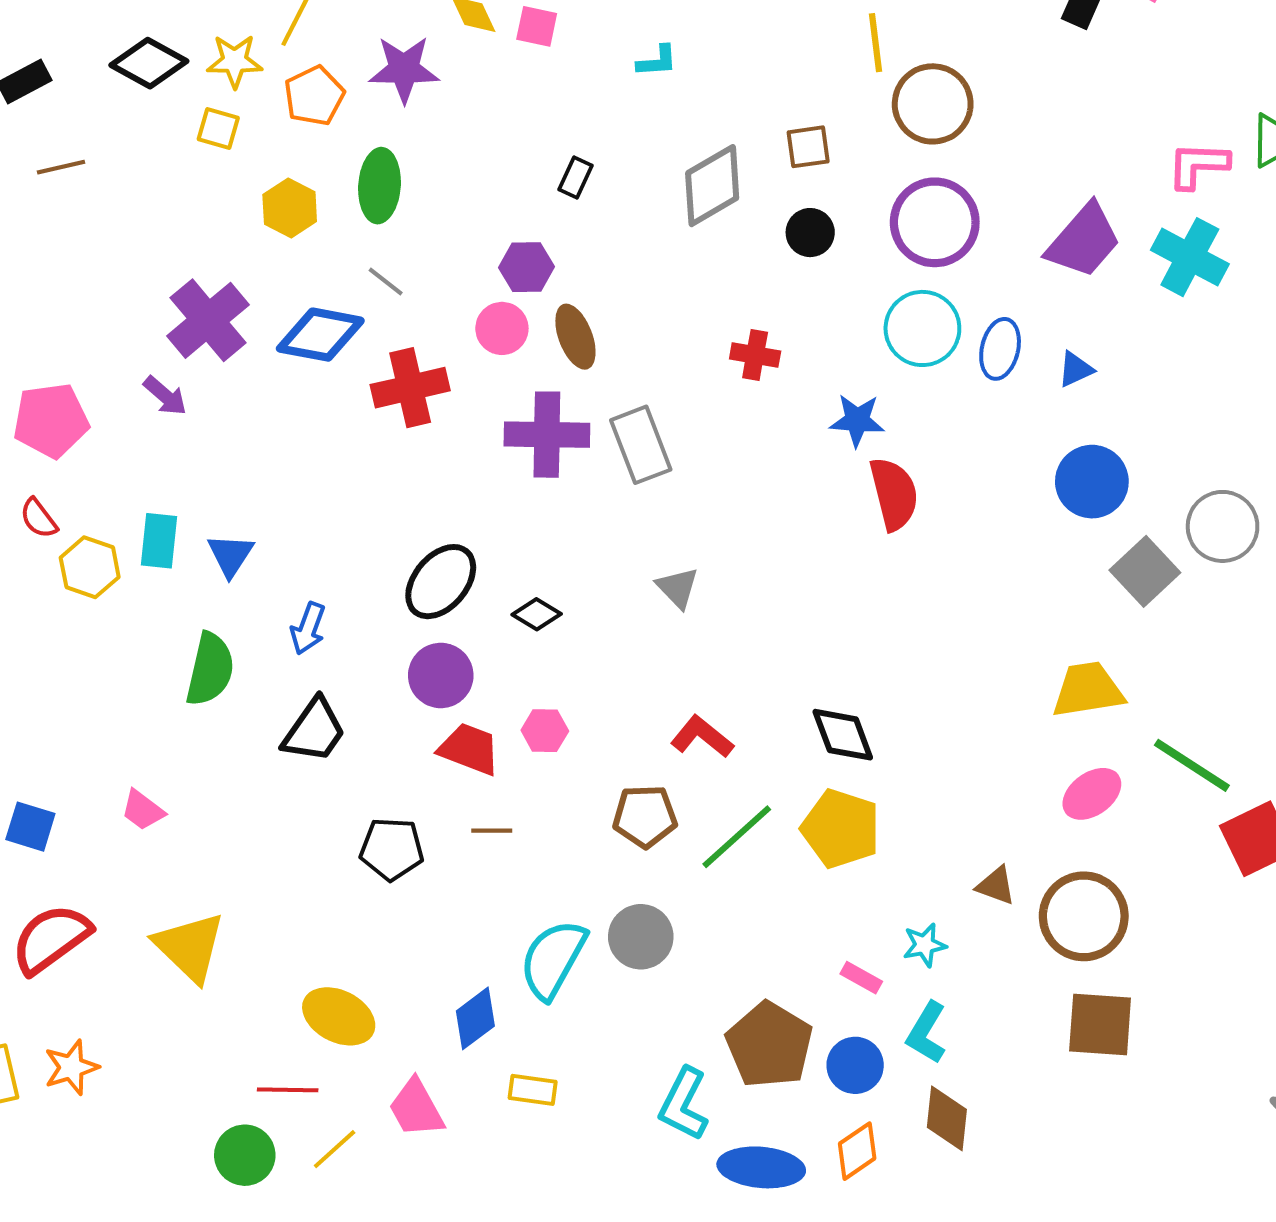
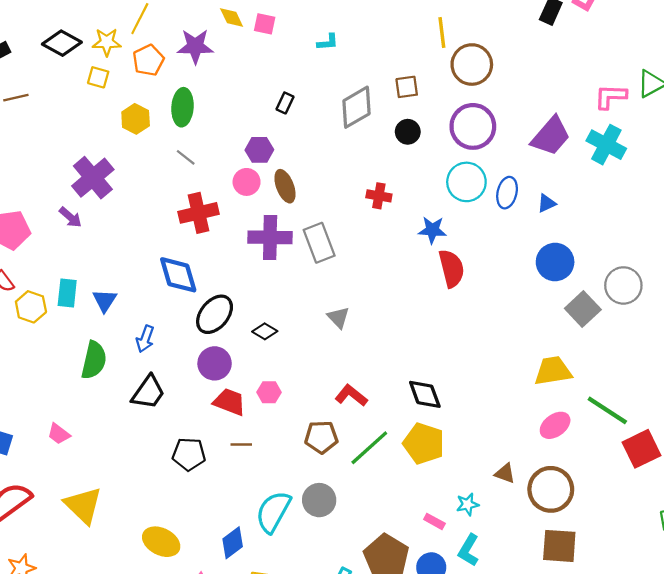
blue diamond: (320, 335) -> (178, 275), moved, turned 63

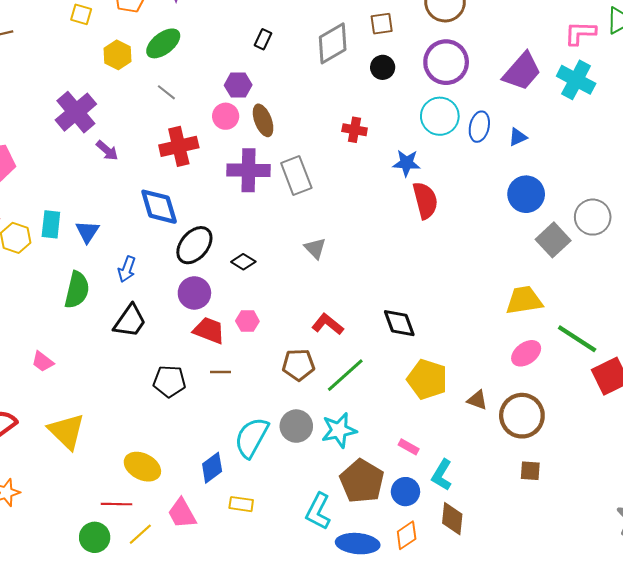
green ellipse: (182, 107) -> (163, 43), turned 48
purple arrow: (70, 217) -> (107, 151), moved
yellow pentagon: (424, 443) -> (427, 379), moved
cyan star: (468, 504) -> (339, 430), moved, size x1.6
brown square: (559, 546) -> (530, 471), size x0.6

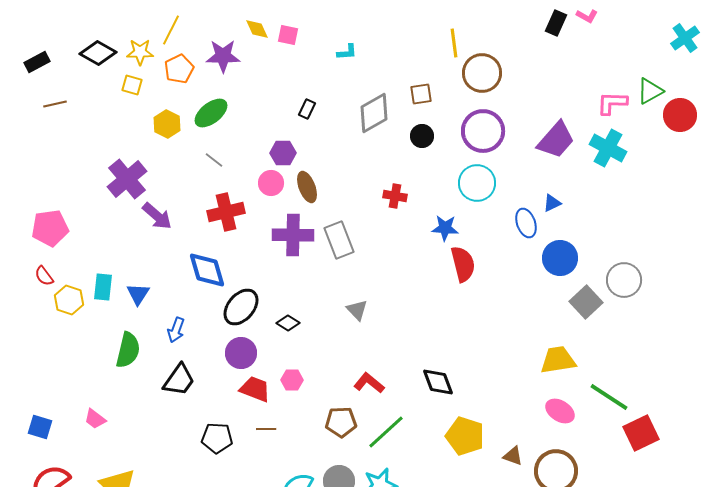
blue ellipse: (479, 127) -> (526, 223), moved, turned -32
purple arrow: (107, 151) -> (157, 216), size x1.4
pink ellipse: (526, 353) -> (560, 411), turned 68

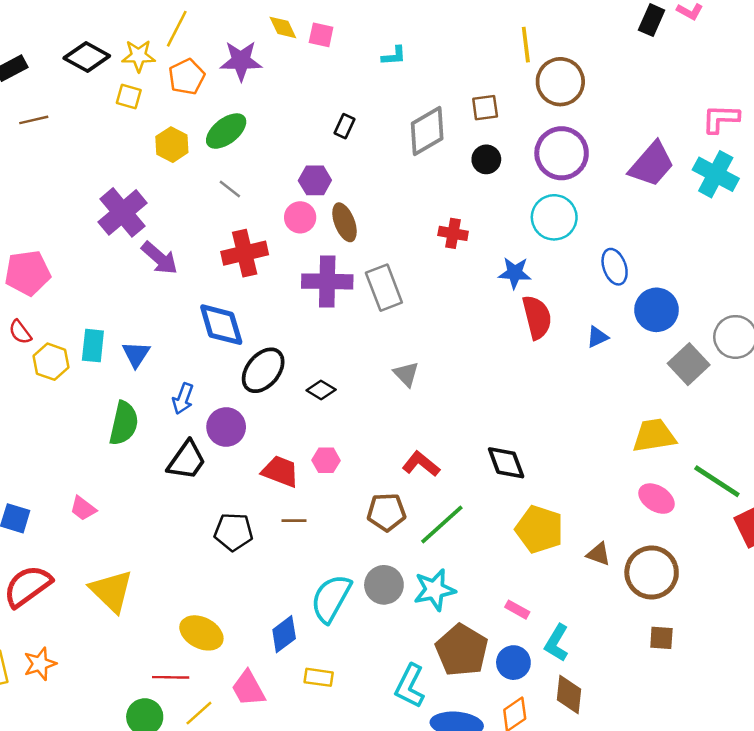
blue triangle: (552, 203) -> (597, 337), moved
purple circle: (241, 353) -> (226, 427), moved

